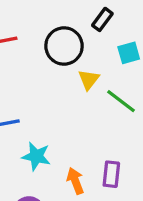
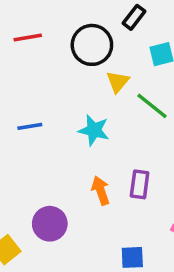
cyan star: (36, 156) -> (94, 130), moved

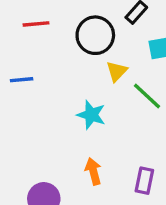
blue line: (30, 126) -> (22, 80), moved
purple rectangle: (140, 184) -> (144, 181), moved

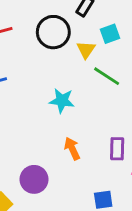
yellow triangle: (117, 71) -> (86, 50), moved

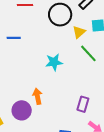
cyan star: (62, 101) -> (54, 62), turned -30
orange arrow: (72, 149) -> (37, 96), moved

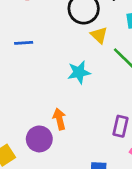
yellow triangle: (79, 32) -> (99, 35), moved, turned -32

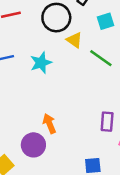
cyan star: (79, 72) -> (41, 63), moved

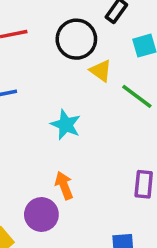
cyan star: (41, 63) -> (66, 125), moved, turned -30

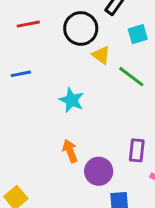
purple circle: (41, 215) -> (99, 171), moved

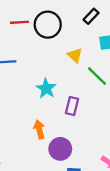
black circle: (81, 28) -> (48, 25), moved
purple rectangle: (137, 150) -> (72, 106), moved

